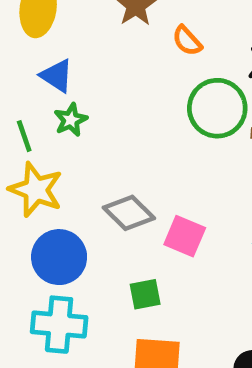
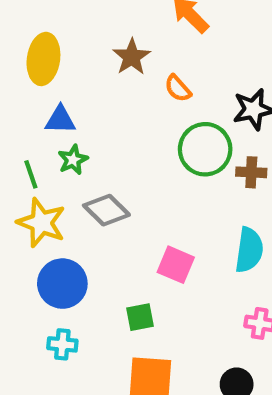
blue triangle: (57, 76) -> (60, 120), turned -32
gray diamond: (129, 213) -> (106, 210), moved
cyan cross: (59, 325) -> (62, 344), size x0.6

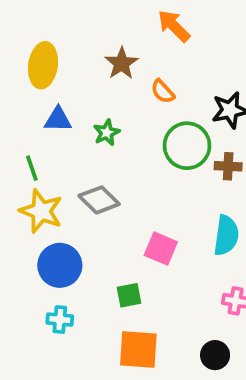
green star: (73, 160) -> (107, 133), moved

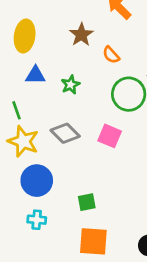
pink square: (161, 249) -> (110, 136), moved

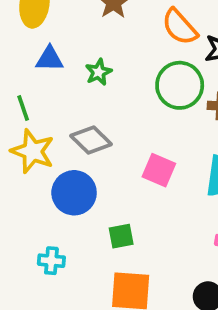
orange semicircle: (111, 55) -> (180, 27), moved, size x1.5
pink square: (110, 136) -> (159, 170), moved
blue circle: (37, 181) -> (74, 193), moved

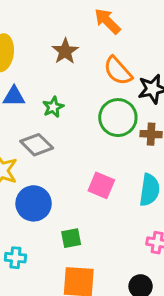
gray diamond: (91, 140) -> (37, 145), moved

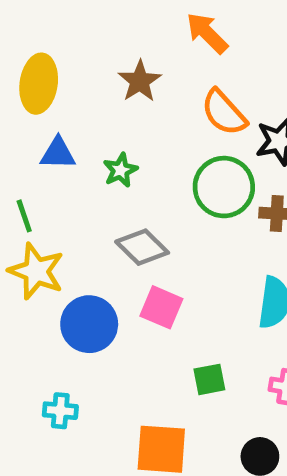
gray diamond: (37, 145) -> (142, 247), moved
pink square: (101, 185) -> (161, 307), moved
green square: (71, 238) -> (209, 379), moved

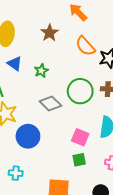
blue triangle: (58, 153) -> (15, 64), turned 35
green circle: (224, 187) -> (80, 91), moved
pink square: (161, 307) -> (80, 137), moved

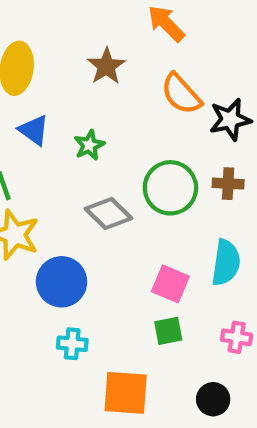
cyan cross: (16, 173) -> (72, 344), moved

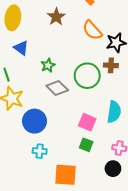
green star: (89, 145) -> (48, 65), moved
brown cross: (228, 184) -> (111, 65), moved
green square: (168, 331) -> (86, 145), turned 32
black circle: (213, 399) -> (113, 169), moved

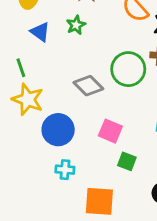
green star: (48, 65) -> (76, 25), moved
pink square: (87, 122) -> (110, 131), moved

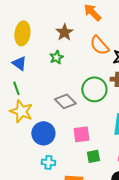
blue triangle: (40, 32) -> (19, 63), moved
pink square: (110, 131) -> (81, 134), turned -30
green square: (127, 161) -> (93, 156), turned -32

